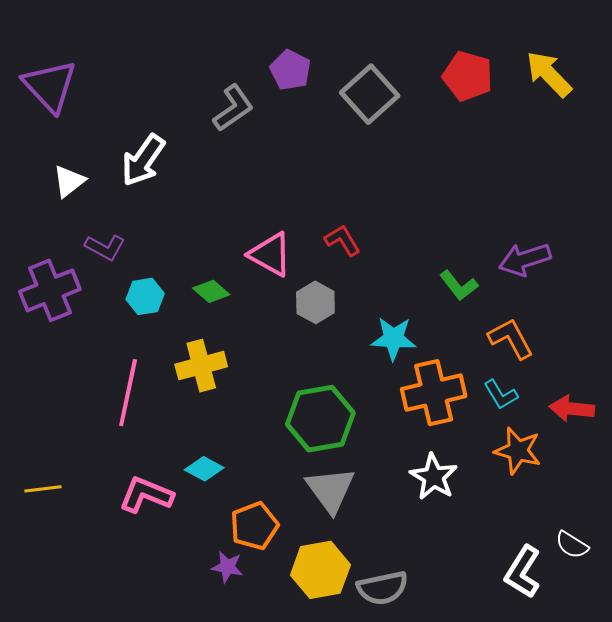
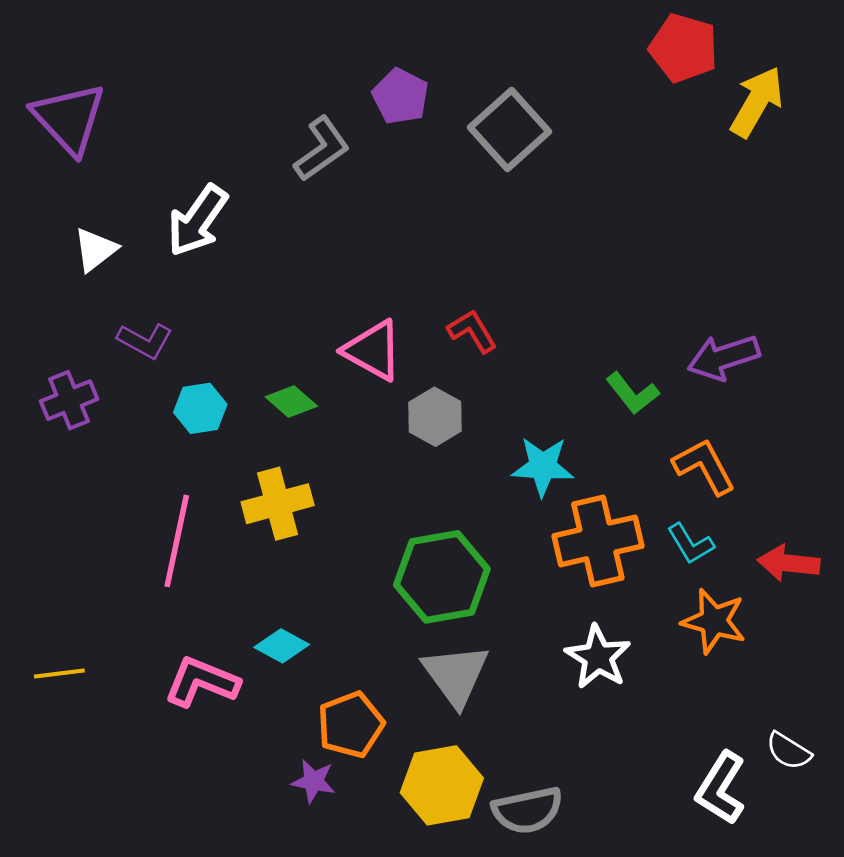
yellow arrow: (549, 74) -> (757, 102), turned 74
red pentagon: (468, 76) -> (684, 48), moved
purple cross: (50, 290) -> (69, 400), size x0.7

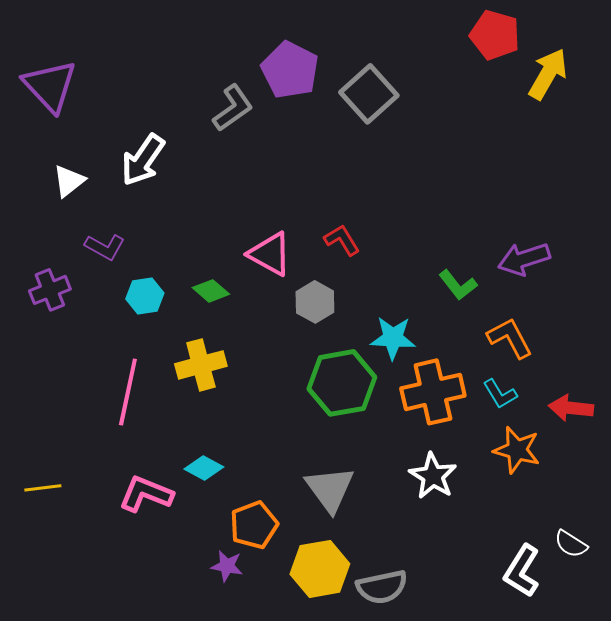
purple pentagon: (400, 96) -> (290, 70), size x1.4
green hexagon: (442, 577) -> (342, 383), moved

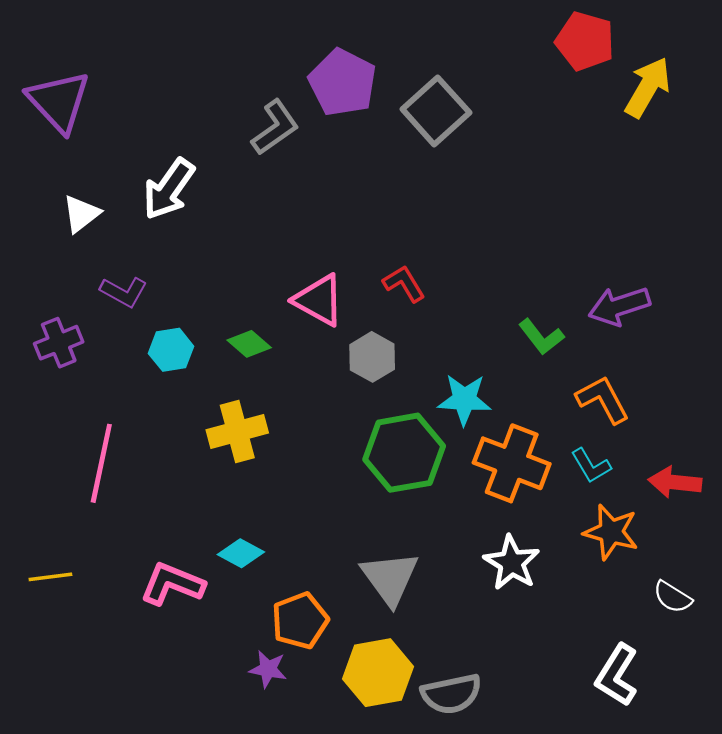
pink line: (128, 392) -> (101, 463), moved
orange cross: (433, 392) -> (512, 463), turned 34
white semicircle: (571, 544) -> (672, 597), moved

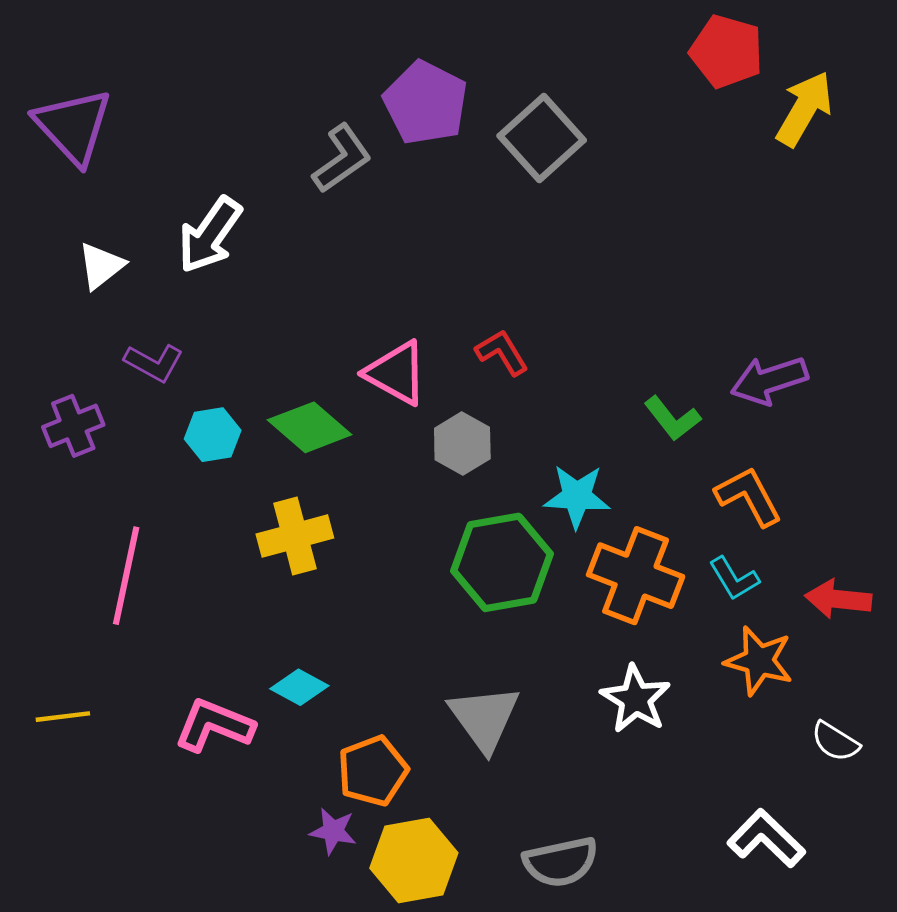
green diamond: (249, 344) -> (310, 427), size x1.5
yellow hexagon: (378, 673) -> (414, 860), moved
white L-shape: (617, 675) -> (766, 838), turned 102

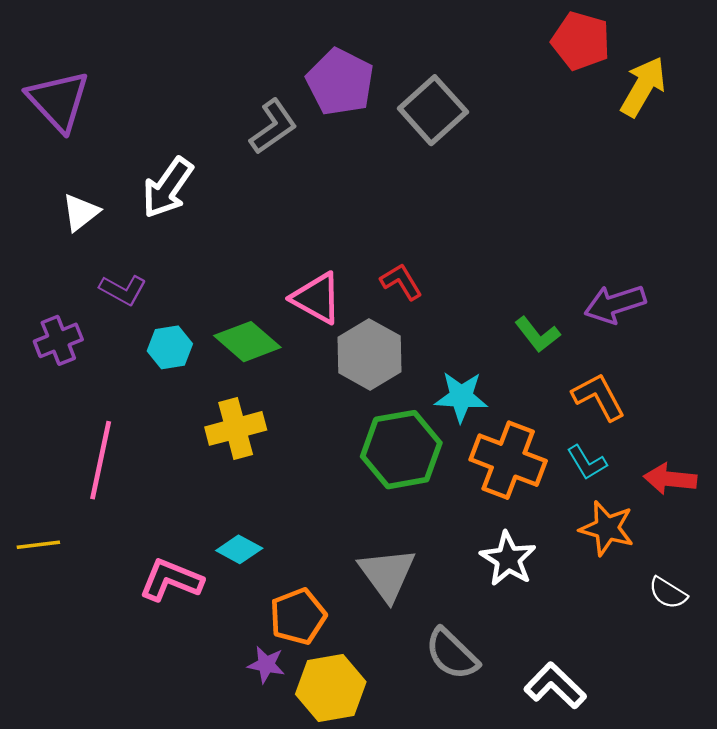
gray hexagon: (462, 443) -> (370, 354), size x1.4
yellow line: (63, 717) -> (38, 545), moved
white L-shape: (766, 838) -> (555, 686), moved
gray semicircle: (561, 862) -> (452, 654), moved, turned 56

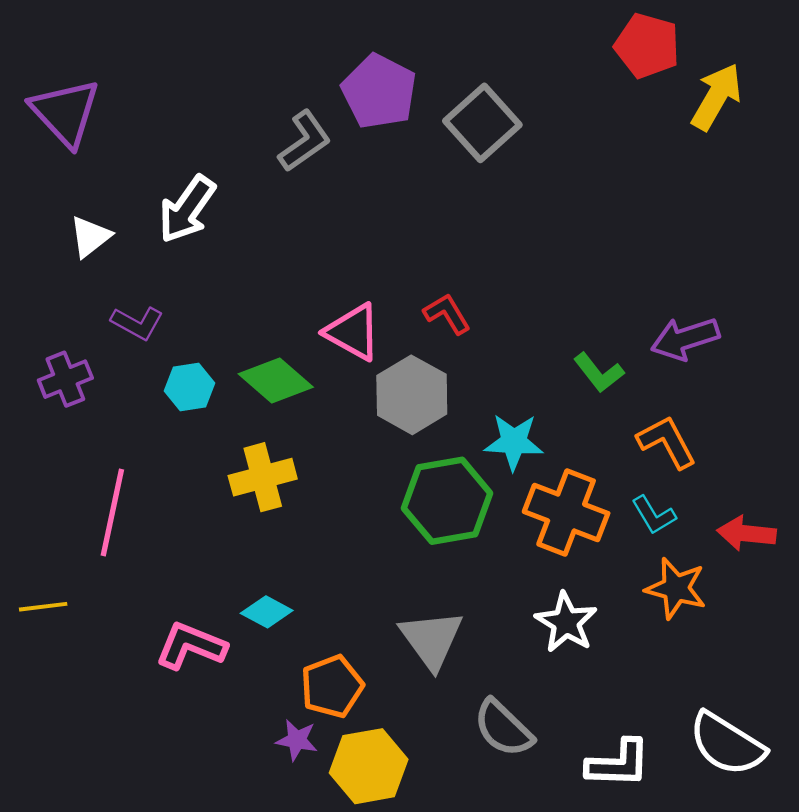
white semicircle: (668, 593) -> (727, 744), moved, size x1.8
white L-shape: (555, 686) -> (618, 764), turned 138

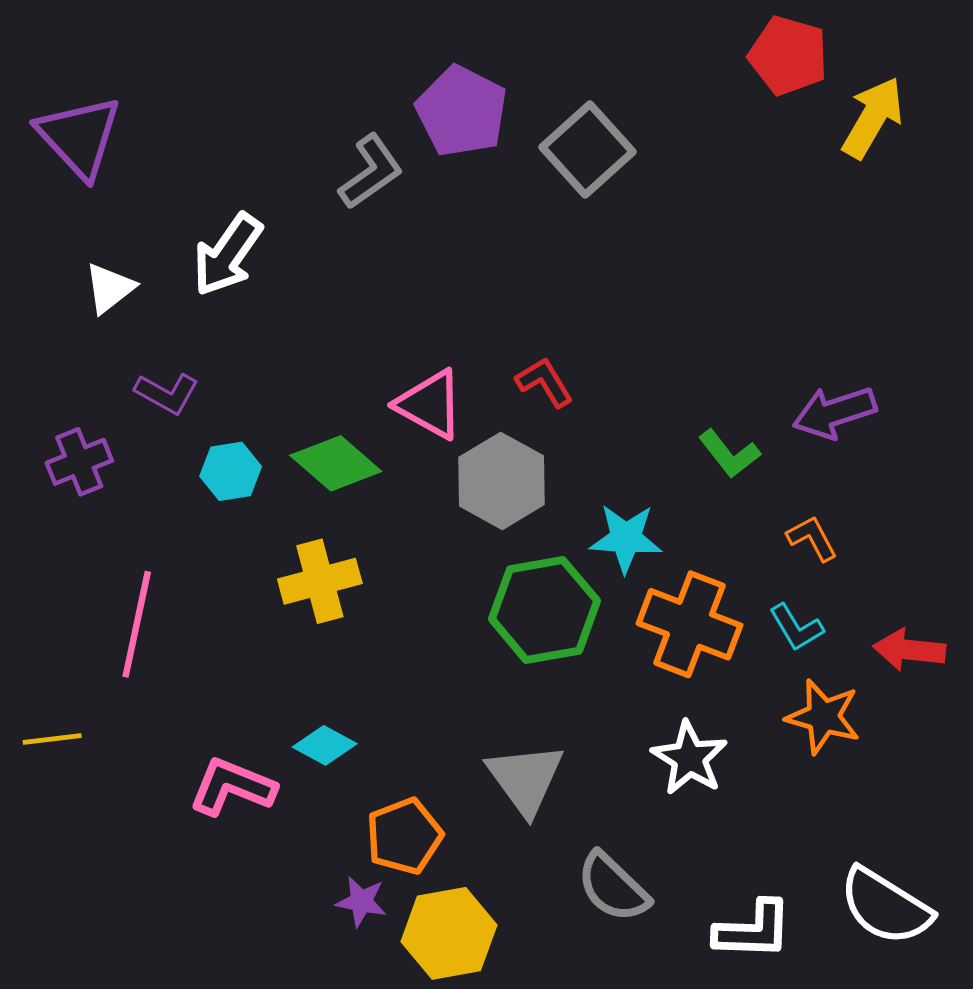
orange L-shape: (667, 442) -> (812, 538), size x0.7

